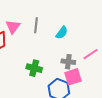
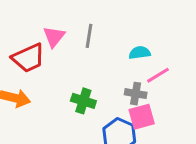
cyan semicircle: (62, 33) -> (140, 53), moved, turned -136
pink line: (90, 54) -> (158, 75), moved

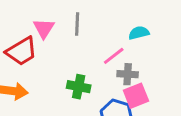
cyan semicircle: (140, 53) -> (139, 33), moved
pink line: (158, 75) -> (114, 56), moved

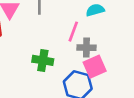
pink line: (114, 56) -> (73, 32), turned -30

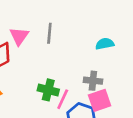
pink line: (73, 32) -> (63, 99), moved

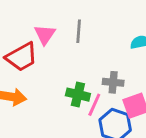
gray cross: (93, 81) -> (113, 82), moved

